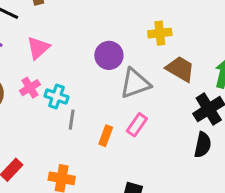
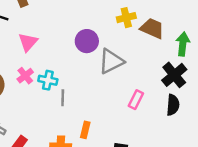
brown trapezoid: (180, 69) -> (152, 28), moved
pink rectangle: (137, 125) -> (136, 100), moved
orange rectangle: (106, 136) -> (85, 130), moved

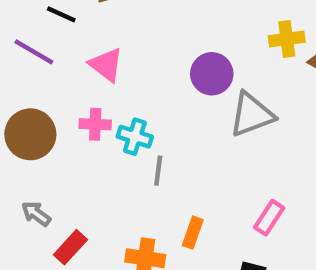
pink triangle: (28, 42) -> (106, 65), turned -40
pink cross: (25, 76) -> (95, 124), turned 35
pink rectangle: (136, 100) -> (269, 218), moved

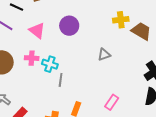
purple circle: (212, 74) -> (69, 26), moved
gray triangle: (252, 115) -> (104, 55), size x0.6

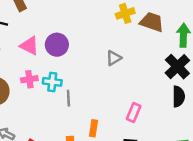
purple circle: (69, 26) -> (57, 45), moved

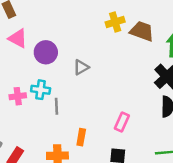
pink triangle: (29, 46) -> (18, 38), moved
gray triangle: (114, 58) -> (81, 67), moved
pink cross: (29, 79) -> (18, 96), moved

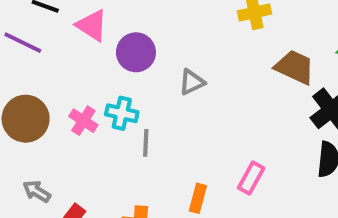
brown trapezoid: (142, 31) -> (295, 67), moved
pink cross: (18, 96) -> (83, 121), turned 35
orange rectangle: (81, 137) -> (198, 198), moved

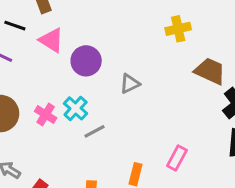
cyan cross: (122, 113) -> (76, 108), turned 30
gray line: (146, 143) -> (94, 131), turned 60

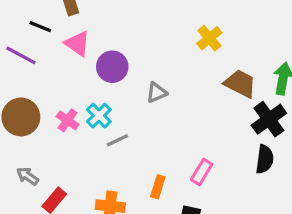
yellow cross: (178, 29) -> (209, 38), turned -30

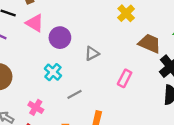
pink cross: (68, 120) -> (36, 107), moved
gray line: (117, 140) -> (75, 94), moved
pink rectangle: (202, 172) -> (125, 78), moved

